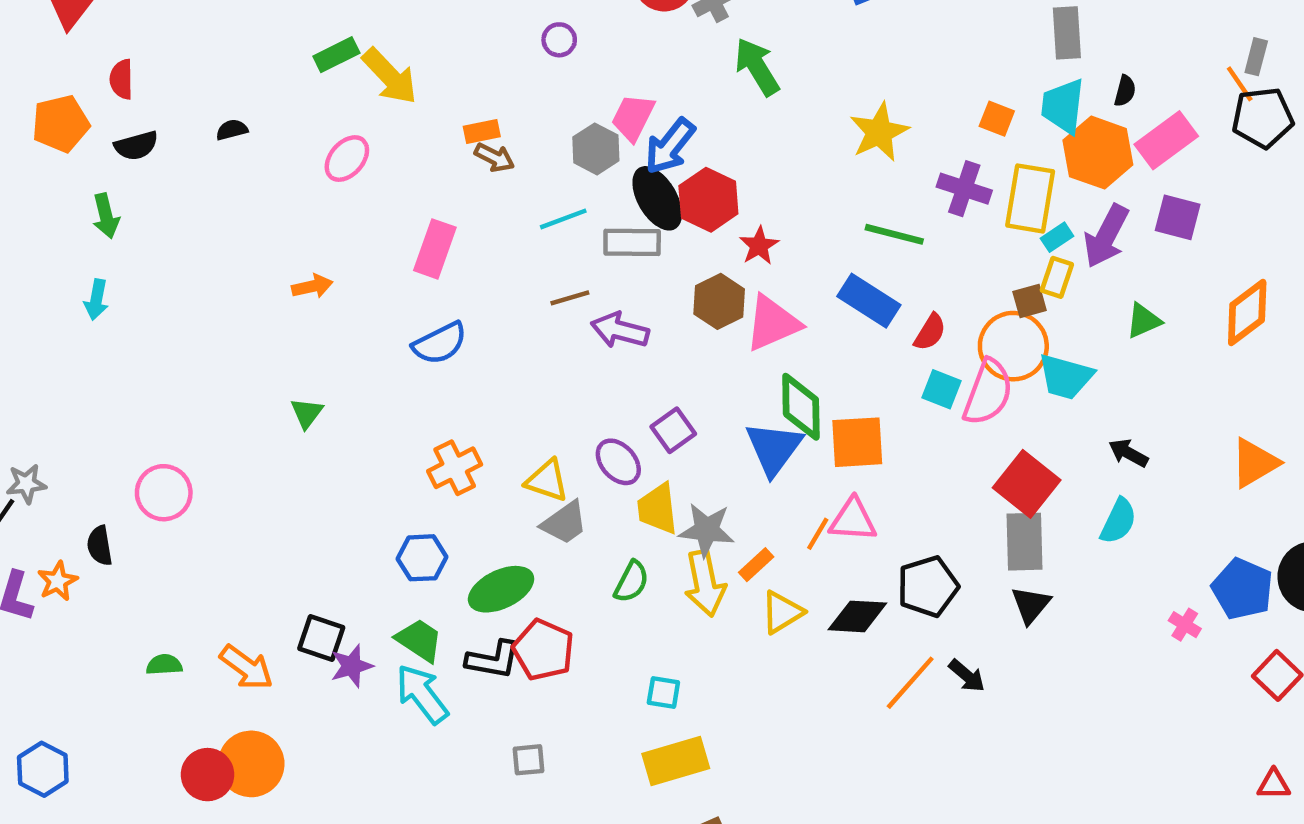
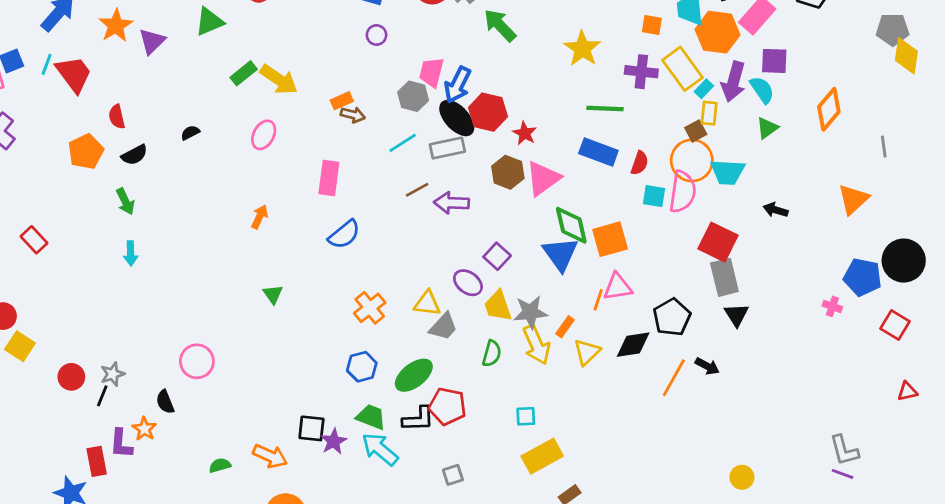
yellow rectangle: (1030, 198) -> (683, 69), turned -33
orange arrow: (312, 286) -> (260, 217), turned -40
cyan semicircle: (1118, 521) -> (762, 90), moved, turned -48

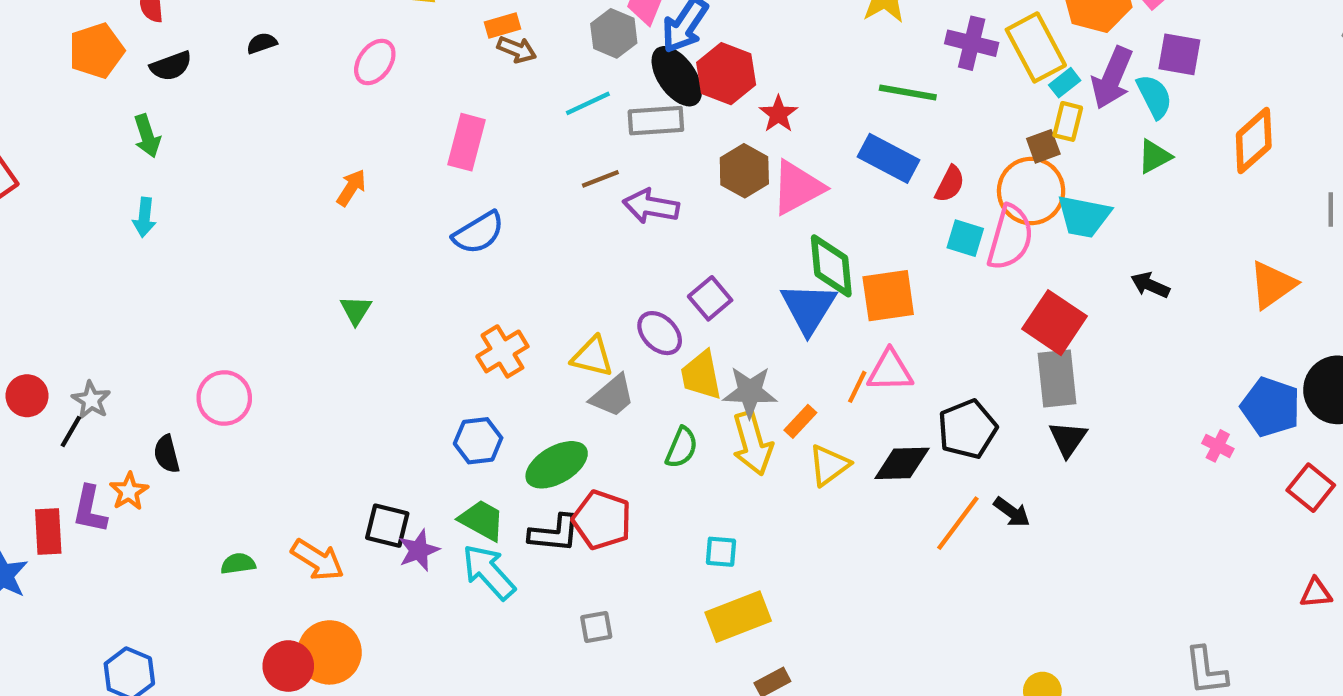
gray star: (113, 374) -> (91, 400), turned -30

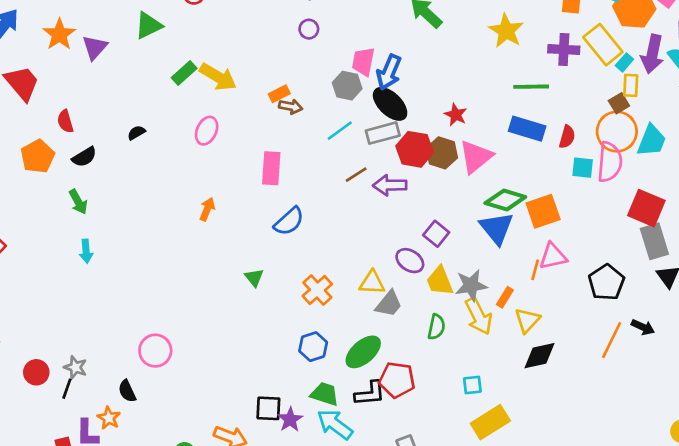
red hexagon: (726, 74) -> (415, 149), moved
cyan trapezoid: (1084, 216) -> (652, 141), turned -68
green diamond: (831, 266) -> (505, 200), turned -57
green triangle: (356, 310) -> (254, 278), moved
black diamond: (902, 463) -> (540, 356), moved

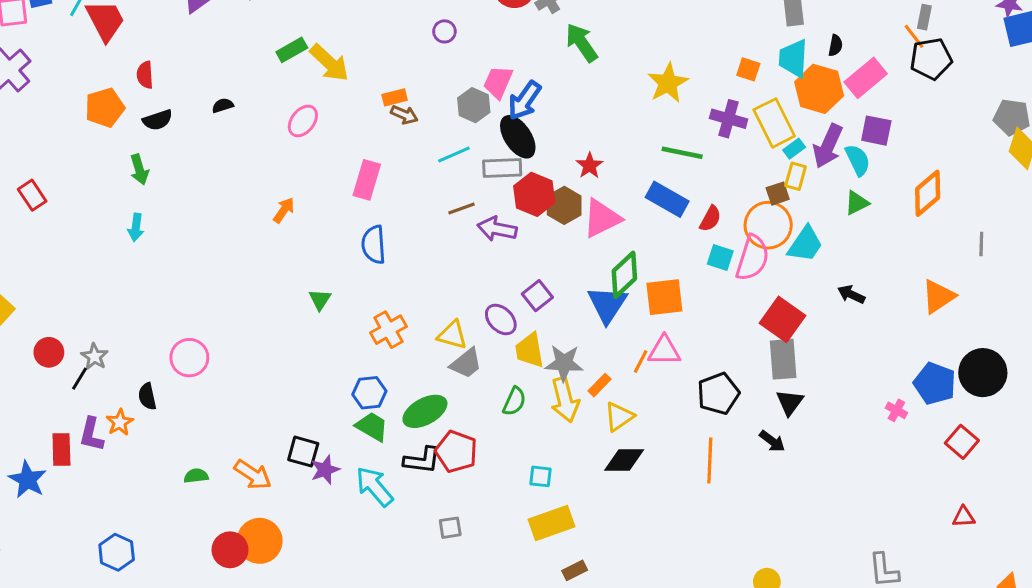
green diamond: (505, 200) -> (624, 275), turned -72
blue semicircle: (289, 221) -> (374, 245), turned 116
black arrow: (643, 327) -> (772, 441), moved
orange line: (612, 340) -> (710, 460), turned -36
green trapezoid: (325, 394) -> (372, 427), moved

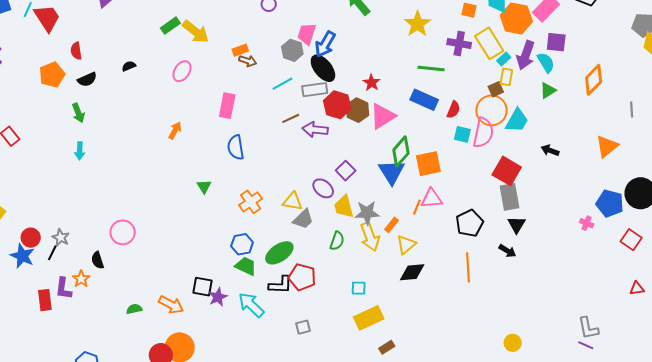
blue star: (28, 480) -> (22, 256), moved

